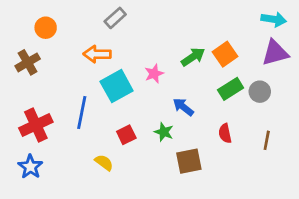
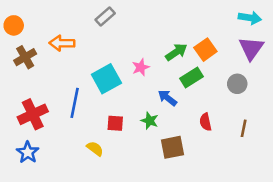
orange circle: (46, 28) -> (14, 25), moved
purple triangle: (275, 53) -> (251, 48), turned -40
orange arrow: (97, 54) -> (62, 43), moved
green rectangle: (231, 89) -> (191, 77), moved
red square: (126, 135) -> (115, 123), turned 30

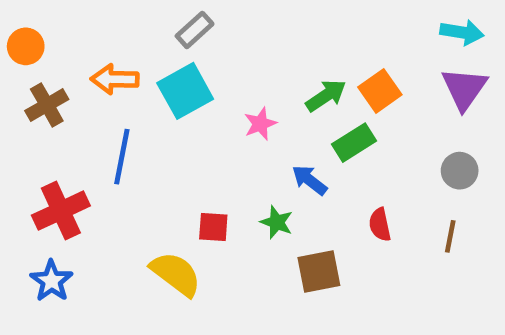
cyan square: (106, 79) -> (185, 91), moved
gray circle: (237, 84) -> (460, 171), moved
blue line: (75, 103) -> (122, 157), moved
yellow semicircle: (95, 149) -> (176, 274), size x1.6

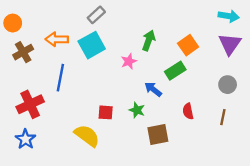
green arrow: (326, 96) -> (149, 40), moved, turned -36

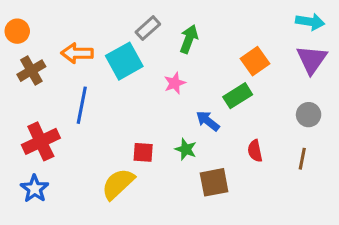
gray rectangle: (96, 15) -> (148, 28), moved
green arrow: (149, 40) -> (189, 39), moved
yellow semicircle: (87, 136) -> (118, 184), turned -80

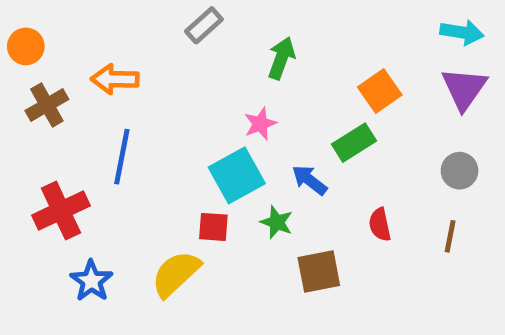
gray rectangle: (148, 28) -> (204, 25), moved
cyan square: (124, 61) -> (237, 175), moved
blue star: (35, 189) -> (91, 281), moved

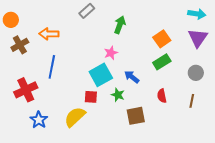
green rectangle: (354, 143) -> (162, 62), moved

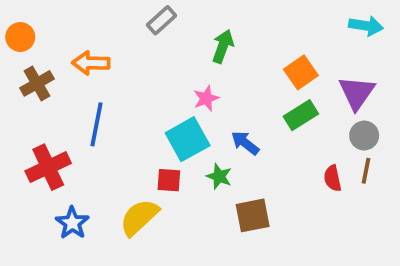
purple triangle: (198, 38) -> (357, 93), moved
red semicircle: (162, 96) -> (333, 178), moved
brown line: (192, 101) -> (366, 171), moved

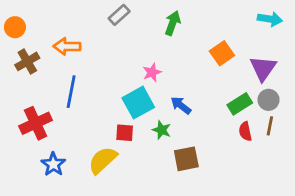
green arrow: (223, 46) -> (173, 23), moved
green rectangle: (301, 115) -> (240, 104), moved

